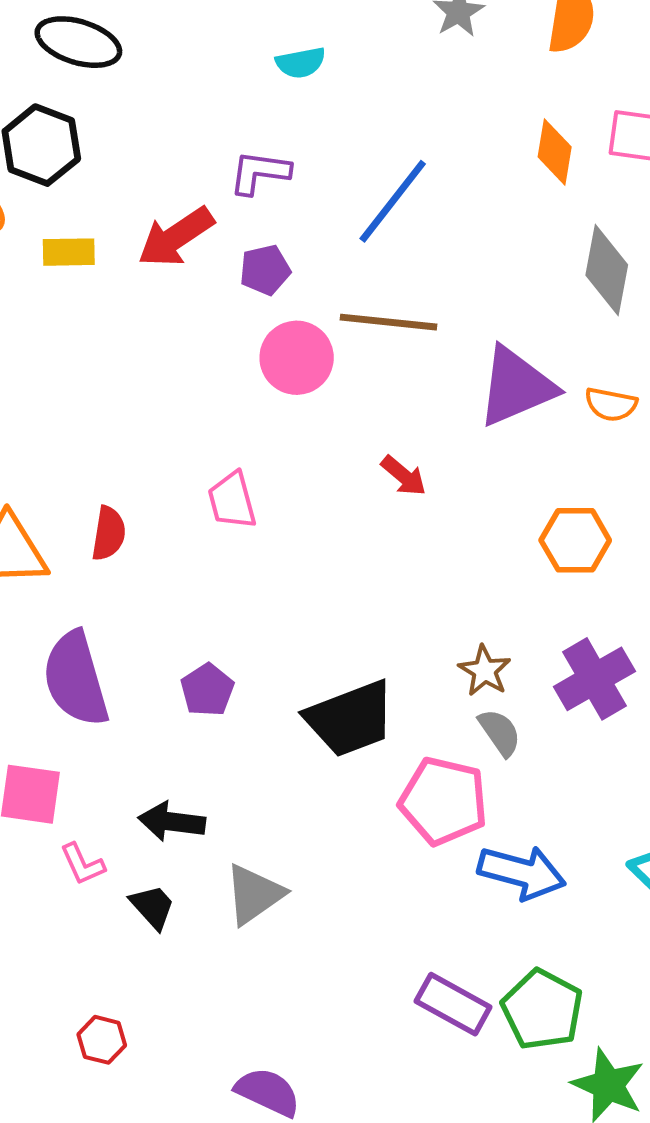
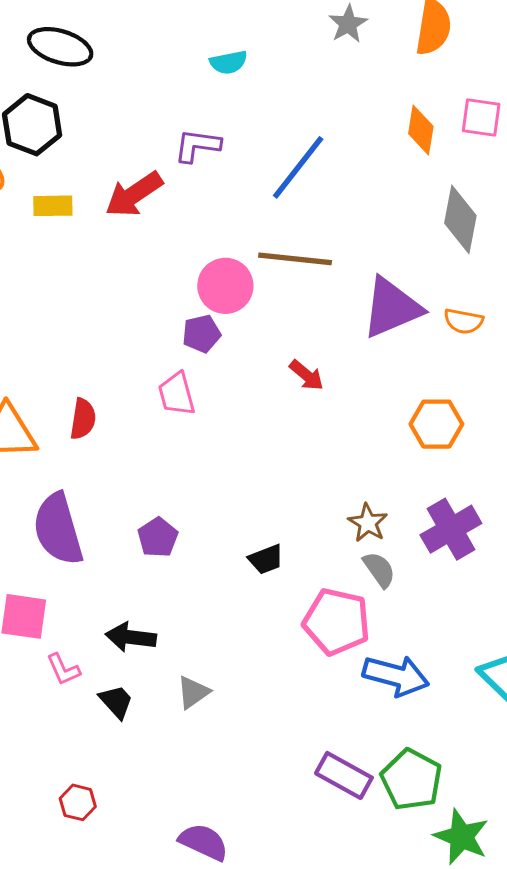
purple pentagon: (265, 270) -> (201, 334), moved
black trapezoid: (350, 719) -> (266, 559), size x0.5
gray triangle: (254, 894) -> (193, 692), size x0.7

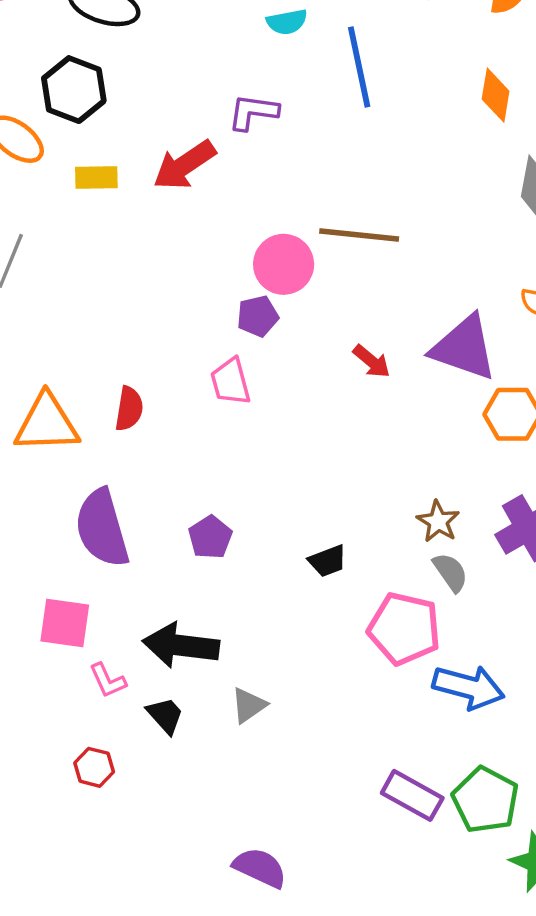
blue line: (298, 167) -> (359, 67), moved, turned -50
purple triangle: (392, 308) -> (464, 348), moved, turned 42
black arrow: (131, 637) -> (181, 645), size x1.4
red hexagon: (78, 802) -> (94, 767), moved

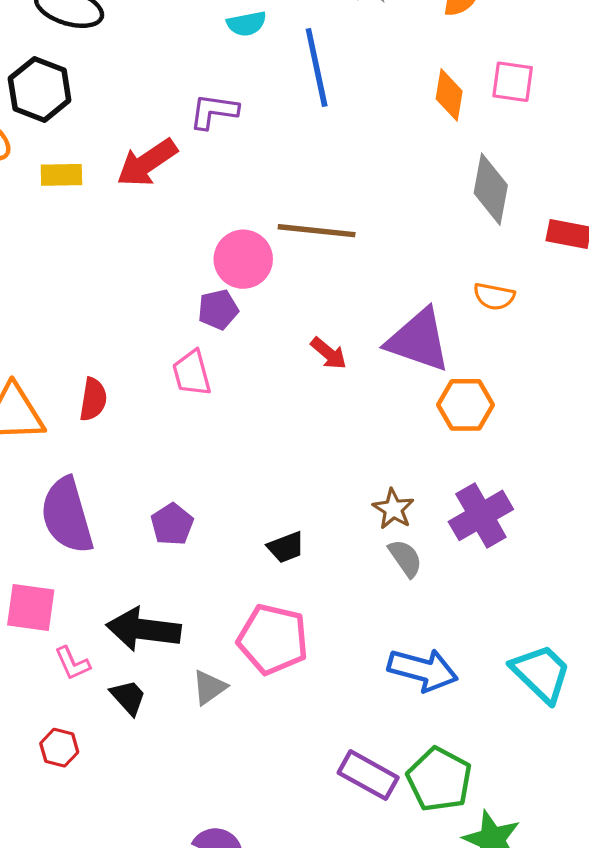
pink pentagon: (404, 629) -> (273, 639), moved

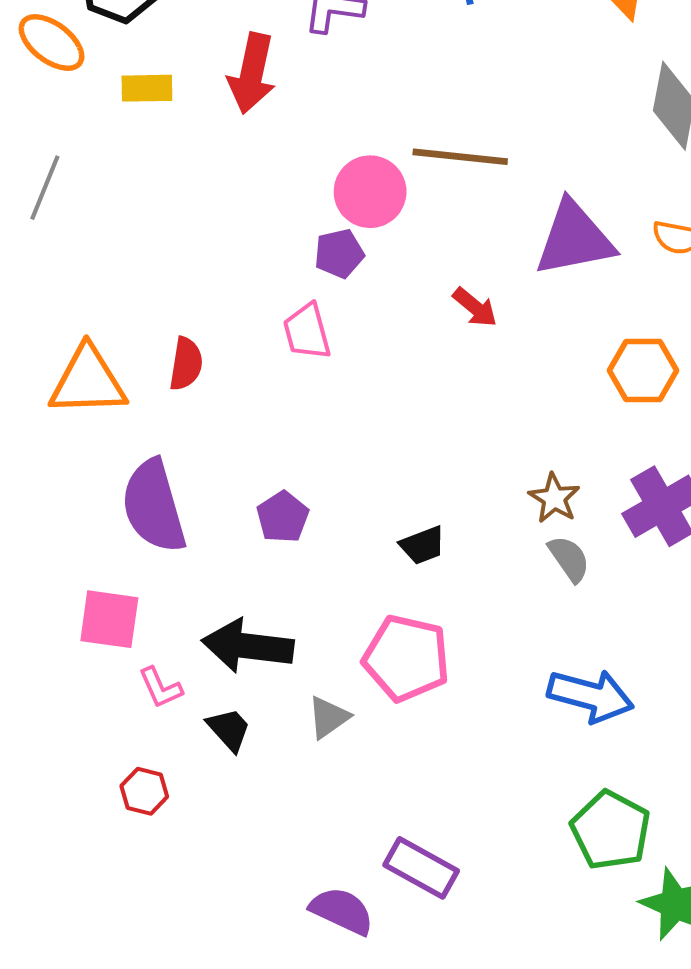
red arrow: (147, 163) -> (252, 73), turned -44
purple triangle: (418, 340) -> (574, 239), moved, turned -30
purple rectangle: (368, 775) -> (421, 868), moved

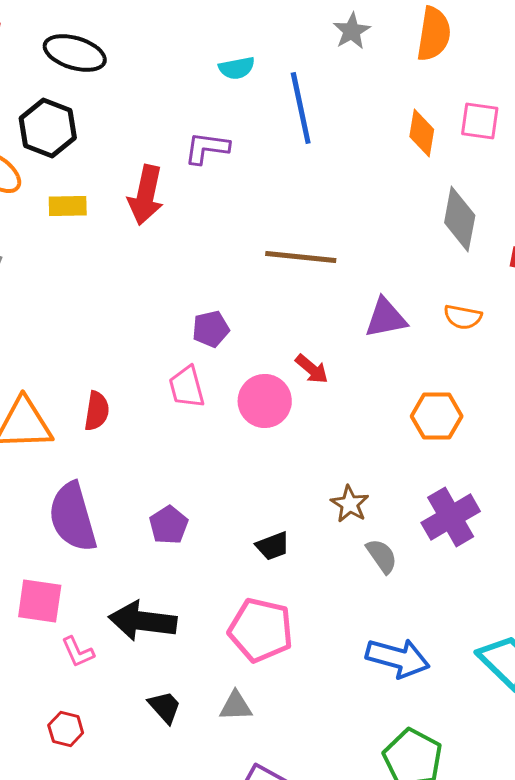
pink circle: (370, 192) -> (265, 401), moved
purple triangle: (574, 239) -> (386, 318), size x0.7
brown star: (554, 498) -> (350, 504), moved
gray triangle: (328, 717) -> (236, 706), moved, turned 33
black trapezoid: (229, 729) -> (165, 707), moved

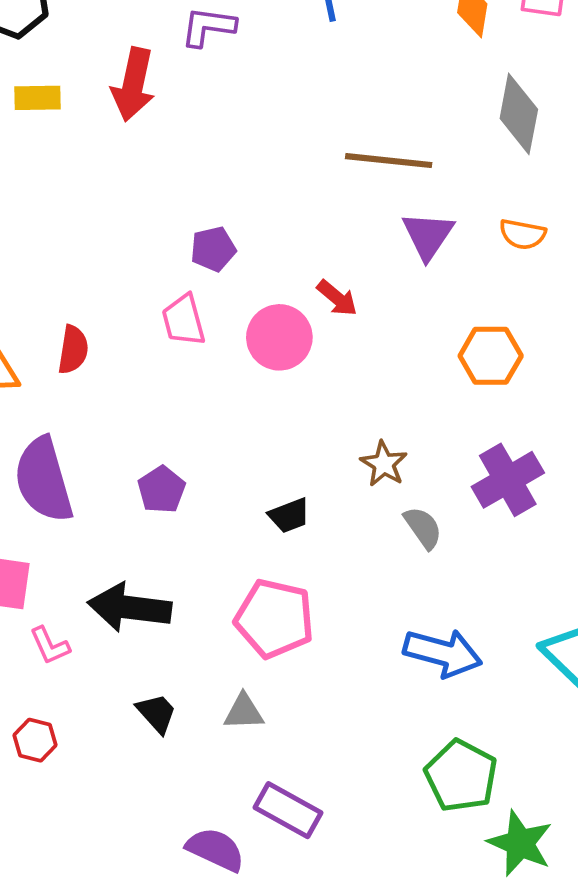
brown line: (301, 257) -> (389, 161), moved
purple triangle: (386, 318) -> (428, 235), turned -45

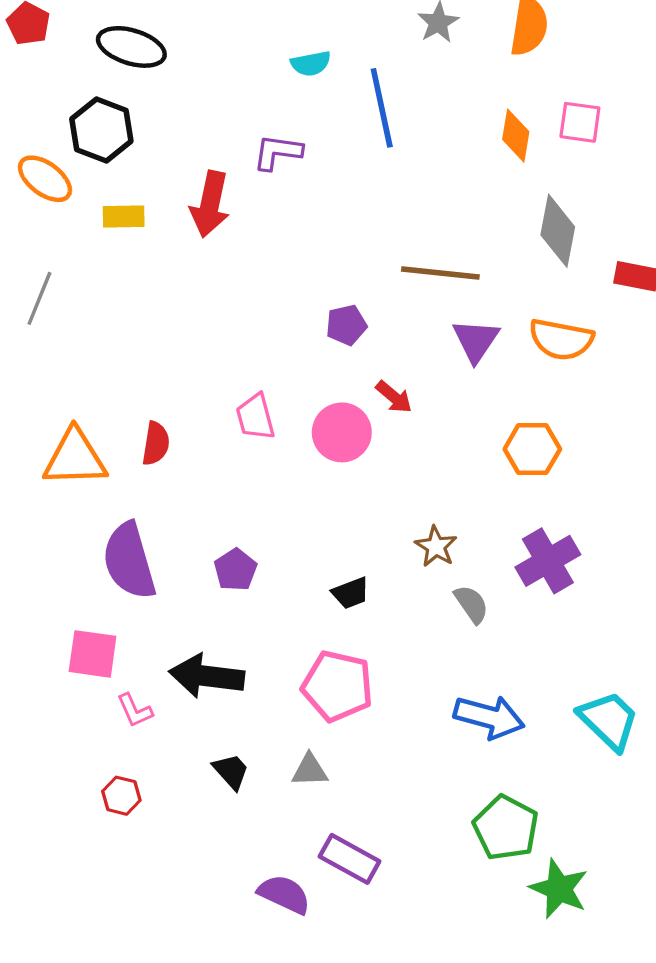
orange semicircle: (523, 234) -> (561, 339), size x1.5
purple pentagon: (213, 249) -> (346, 325), moved

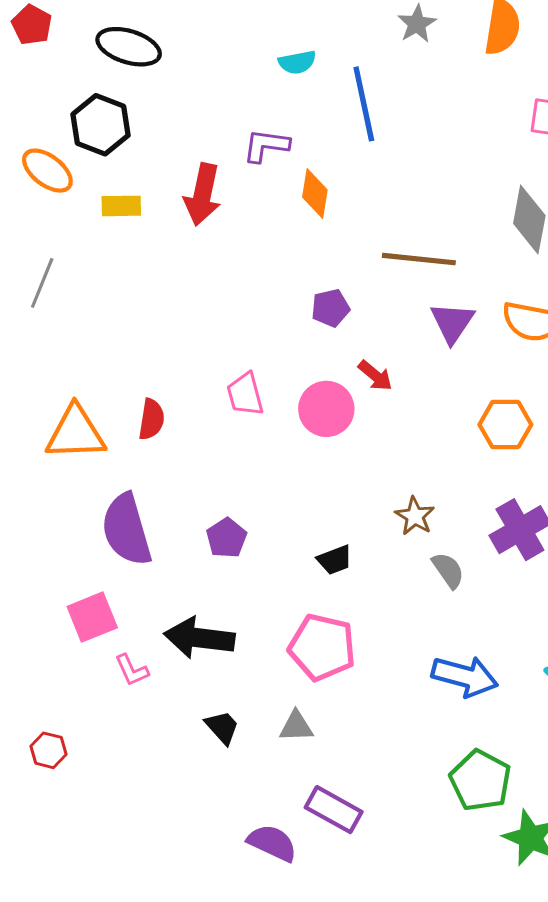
orange diamond: (516, 136) -> (315, 193), moved
pink square: (93, 654) -> (92, 617), turned -30
red hexagon: (121, 796) -> (48, 750), moved

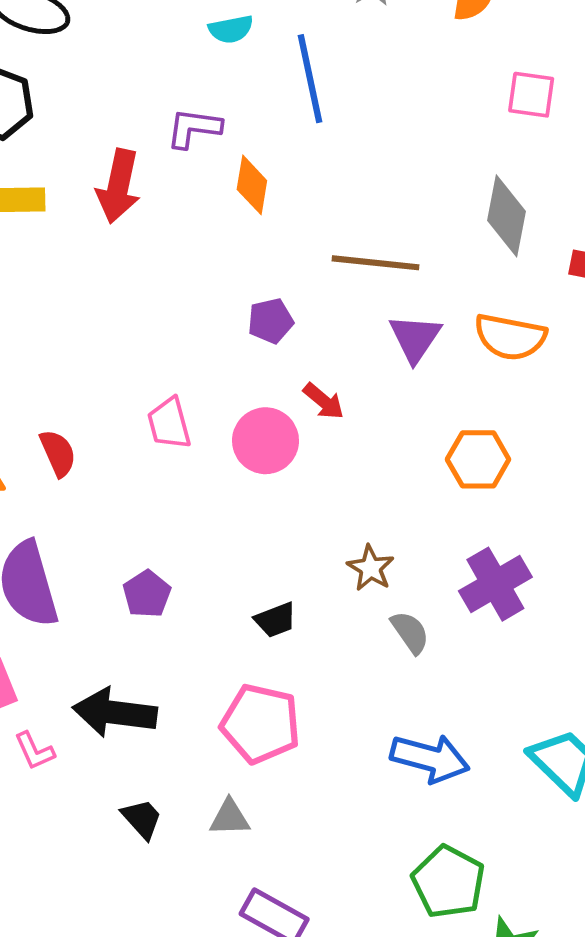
red semicircle: (151, 419) -> (58, 453), turned -33

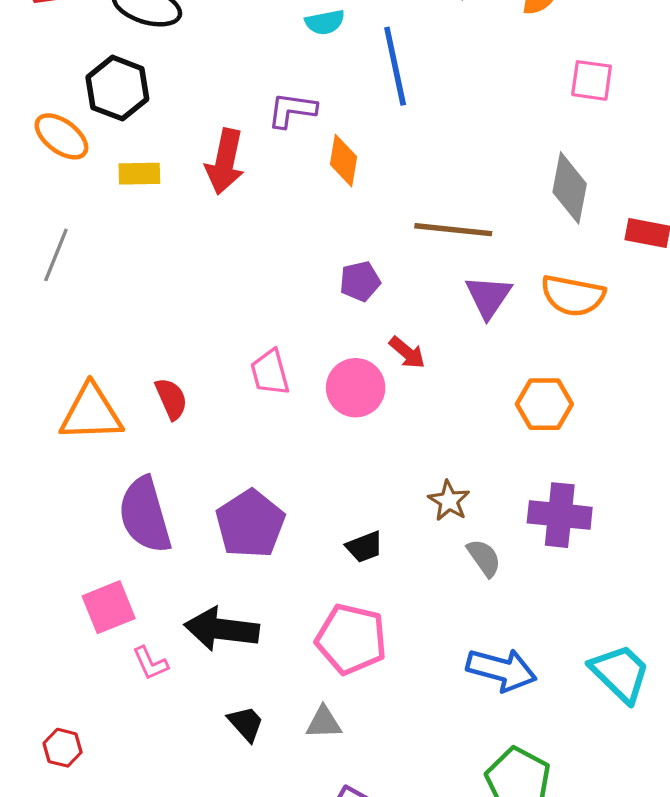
purple cross: (495, 584) -> (560, 515), turned 36
purple pentagon: (147, 594) -> (250, 524), size x1.6

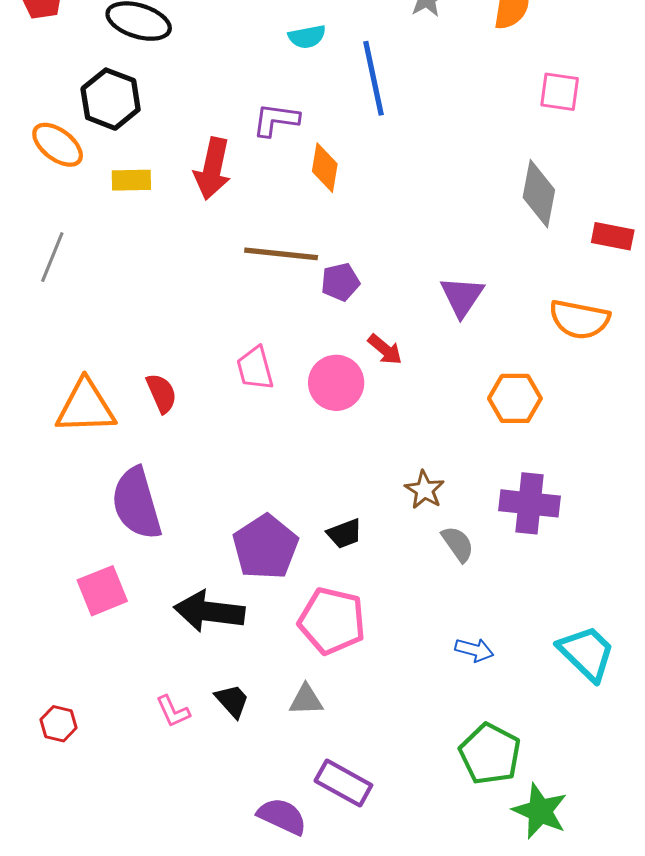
brown line: (453, 230) -> (281, 254), moved
orange semicircle: (573, 296) -> (579, 319), moved
purple pentagon: (250, 524) -> (265, 547), moved
pink L-shape: (150, 663) -> (173, 711), moved
blue arrow: (502, 670) -> (474, 650), size x0.6

